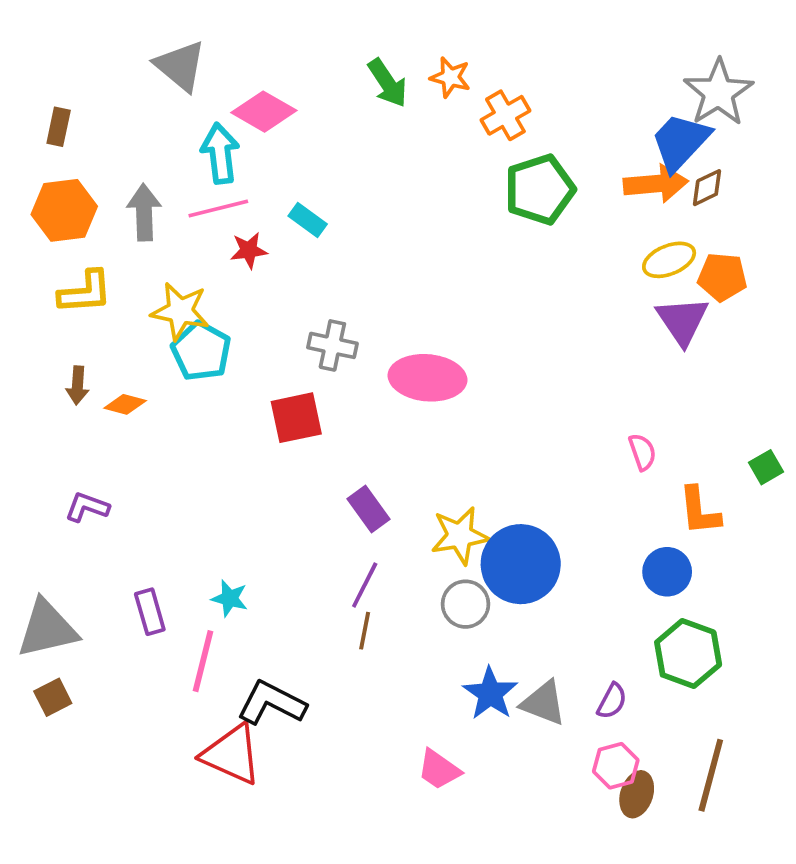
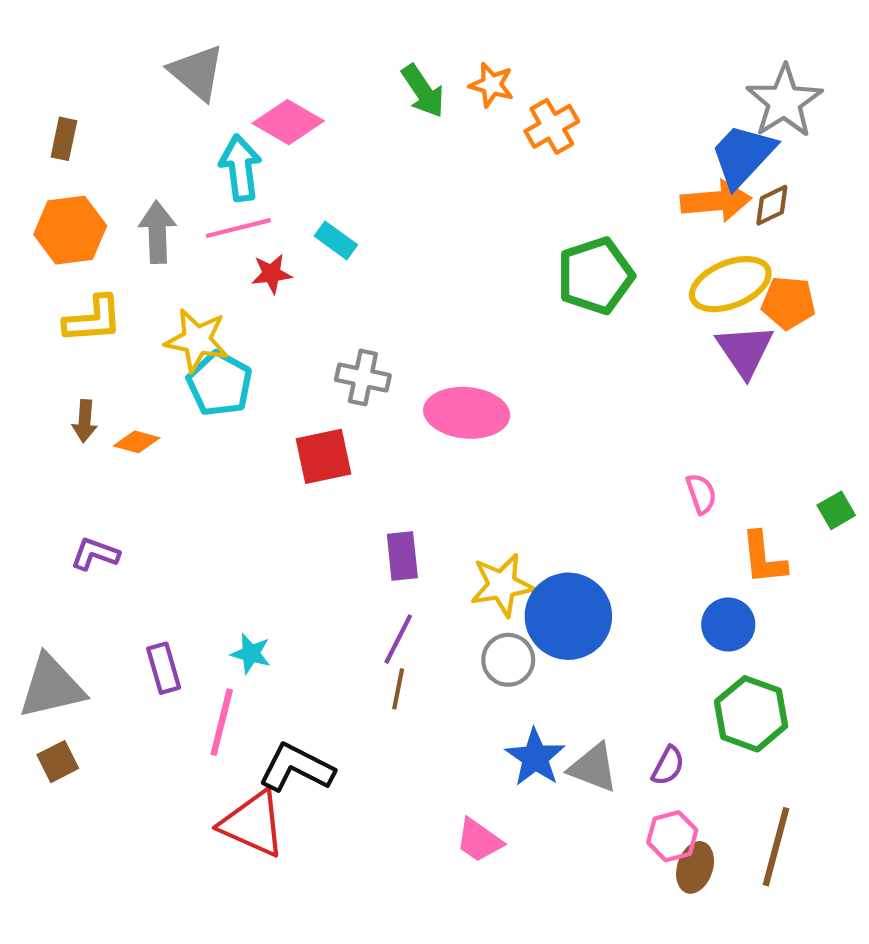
green pentagon: (540, 189) -> (595, 276), moved
yellow ellipse: (669, 260) -> (730, 284), size x1.4
purple rectangle: (369, 509) -> (402, 556), turned 30

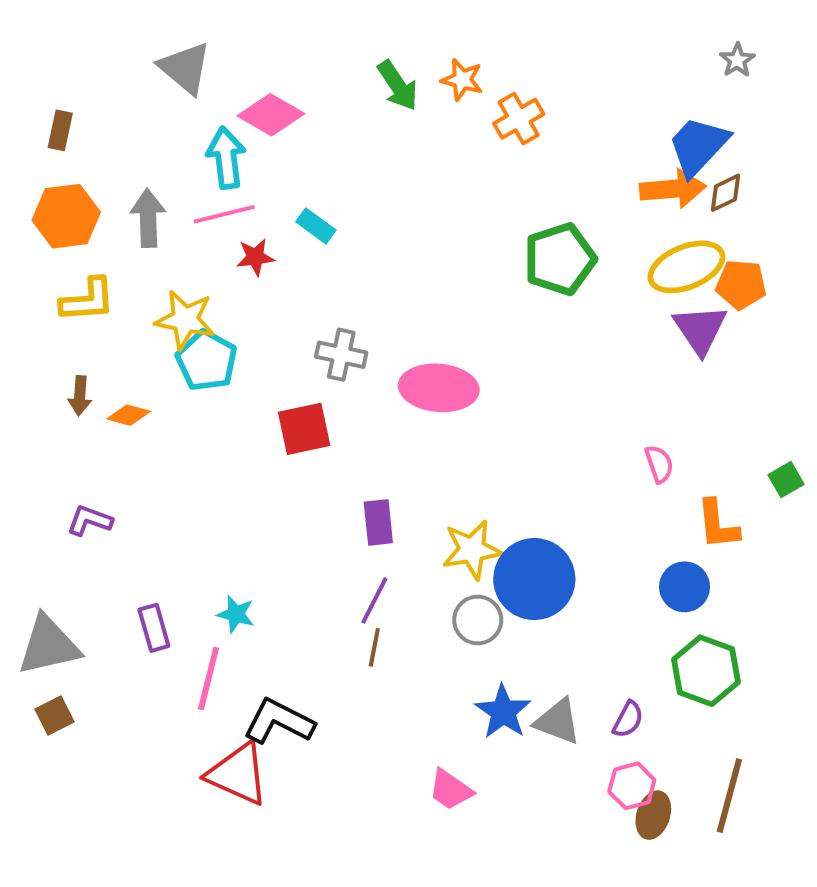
gray star: (784, 101) -> (737, 60), moved, size x0.5

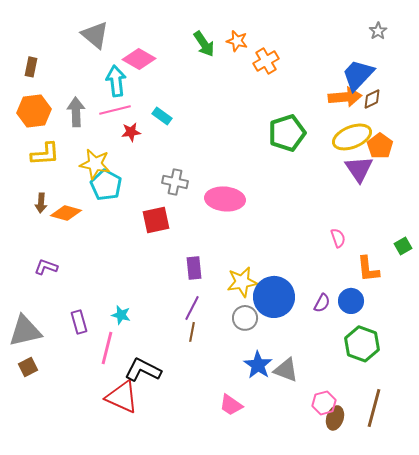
orange pentagon: (741, 284) -> (380, 146), turned 30
orange diamond: (129, 415) -> (66, 213), size x1.4
purple semicircle: (628, 719) -> (322, 303), moved

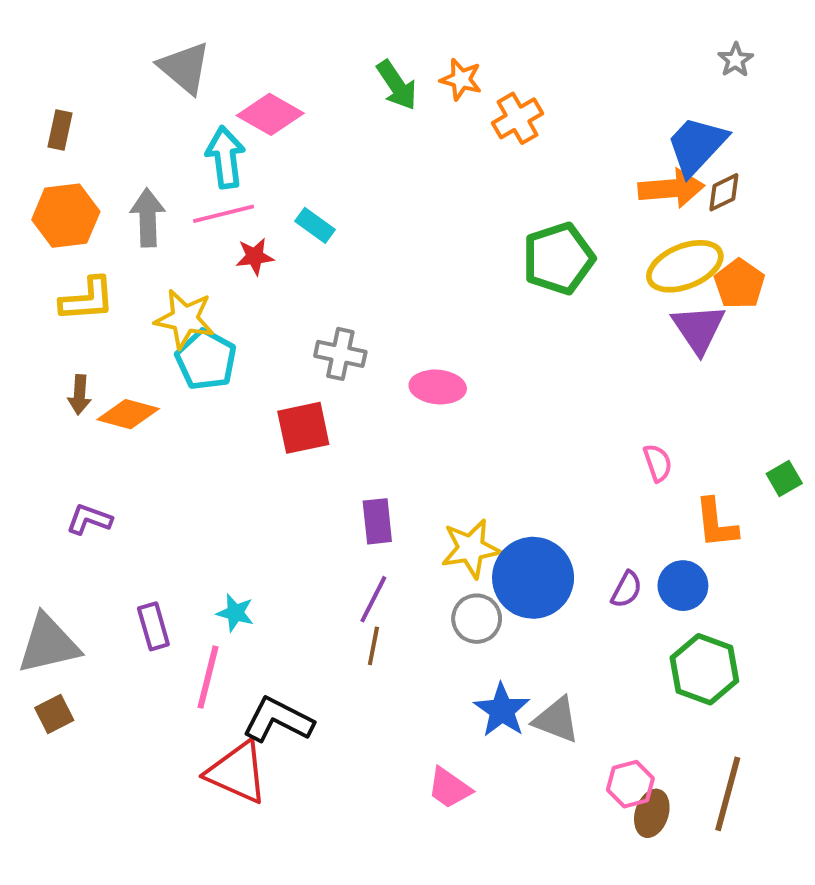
pink ellipse: (225, 199) -> (438, 387), size x0.7

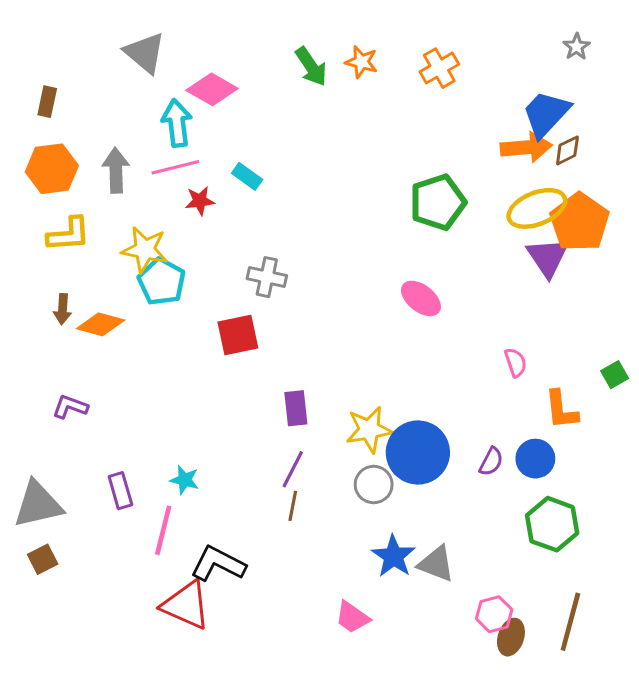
orange cross: (517, 118) -> (439, 68), moved
orange pentagon: (739, 284) -> (580, 222), size x1.5
pink ellipse: (438, 387) -> (421, 298), moved, turned 33

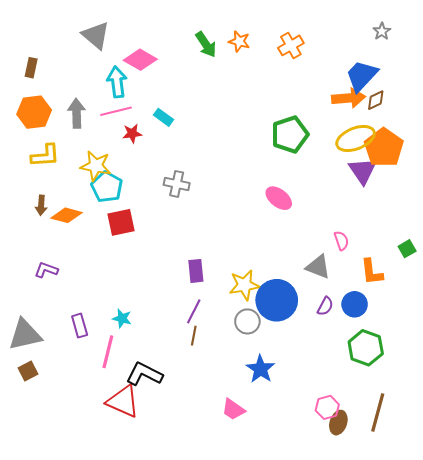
red square: (238, 335) -> (121, 222), moved
gray triangle: (436, 564) -> (318, 267), moved

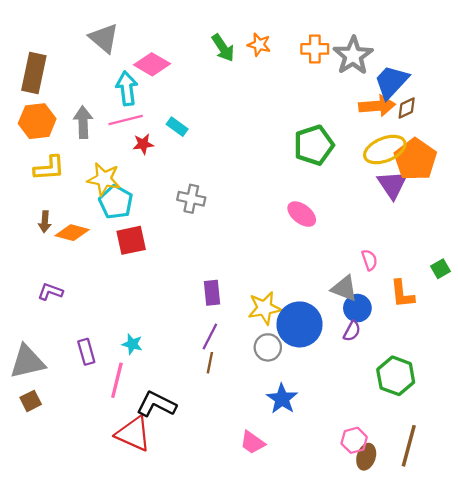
gray star: (382, 31) -> (353, 56), moved, size x2.0
orange cross: (291, 45) -> (315, 49), turned 30
brown rectangle: (31, 68) -> (34, 73), size x1.8
blue circle: (355, 304) -> (357, 308), moved

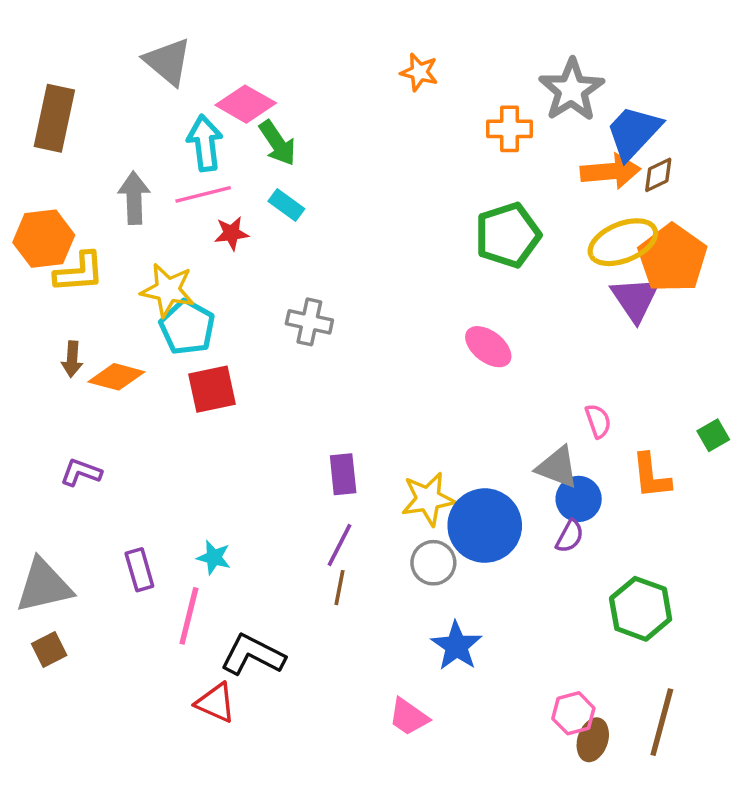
green arrow: (223, 48) -> (278, 143), moved
orange cross: (315, 49) -> (510, 129), moved
orange hexagon: (37, 121) -> (44, 239), moved
red triangle: (133, 434) -> (216, 703), size x0.7

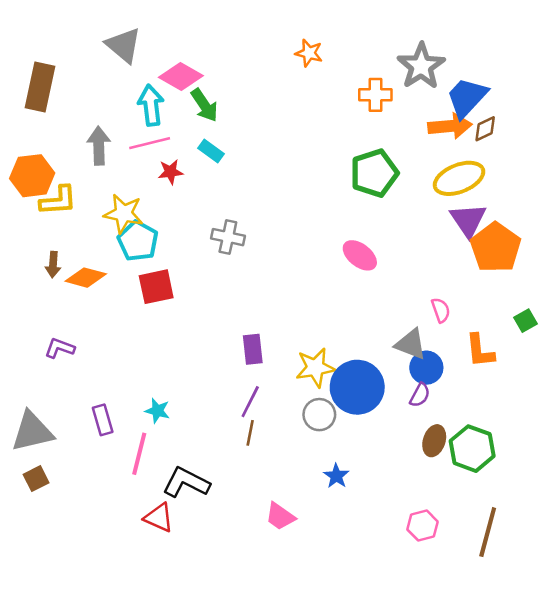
orange pentagon: (672, 258) -> (496, 248), moved
blue star: (456, 646) -> (336, 476), size x0.7
pink trapezoid: (409, 717) -> (280, 516), moved
brown ellipse: (593, 740) -> (434, 441), moved

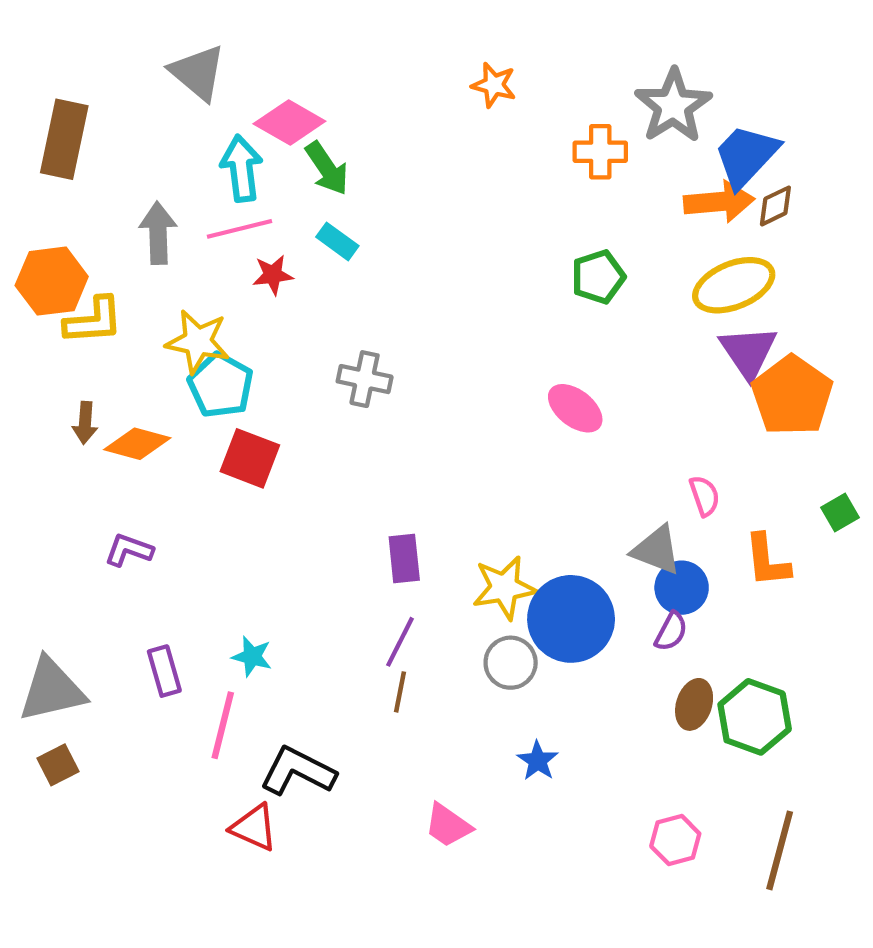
green pentagon: (374, 173) -> (598, 277), size x0.7
red square: (156, 287) -> (250, 458), turned 33
purple L-shape: (60, 348) -> (129, 550), moved

